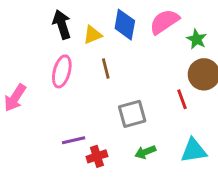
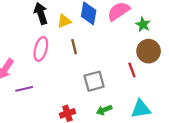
purple line: (74, 140) -> (24, 89), moved

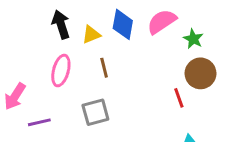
gray square: (94, 81) -> (95, 112), moved

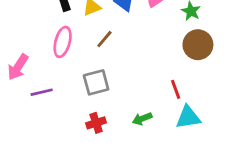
brown line: (104, 68) -> (104, 39), turned 54
red line: (179, 98) -> (176, 89), moved

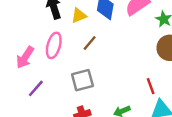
pink arrow: (18, 67) -> (25, 57), moved
purple line: (42, 92) -> (36, 88), turned -36

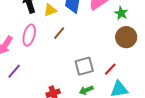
gray square: (82, 80) -> (84, 66), moved
red line: (151, 86) -> (110, 69), turned 64

